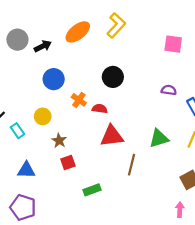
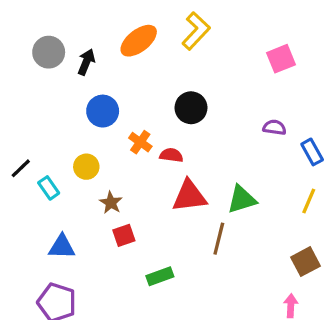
pink square: (173, 44) -> (281, 59), turned -30
black arrow: (43, 46) -> (86, 62), turned -42
green triangle: (159, 138) -> (242, 199), moved

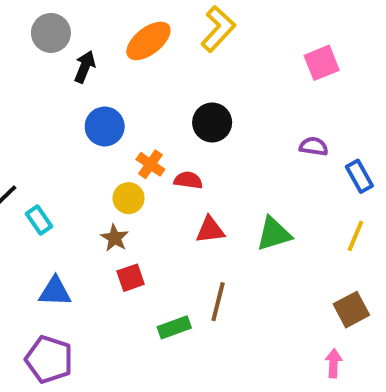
gray circle: (49, 52) -> (51, 33), moved
yellow circle: (86, 167) -> (129, 198), moved
red triangle: (189, 196) -> (210, 230), size x0.7
brown line: (219, 239) -> (218, 302), moved

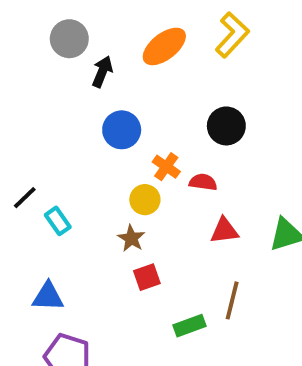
blue triangle: (55, 292) -> (48, 297), moved

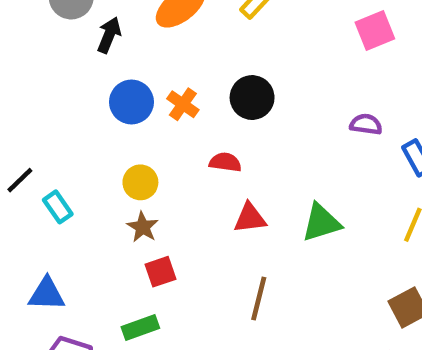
orange cross: (166, 167) -> (183, 104), moved
yellow circle: (145, 200) -> (140, 182), moved
green rectangle: (190, 326) -> (140, 328), moved

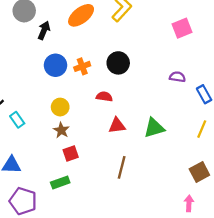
orange cross: (183, 104) -> (82, 66), turned 35

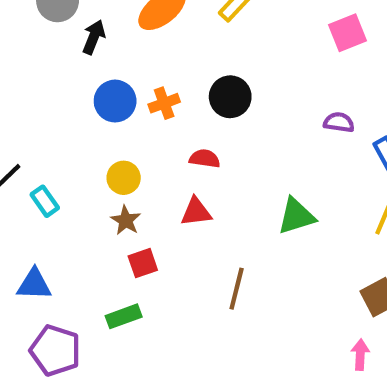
red triangle: (117, 126) -> (196, 212), moved

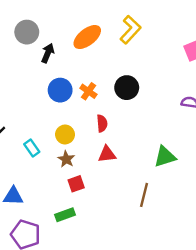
orange cross: (164, 103) -> (88, 91), turned -35
red semicircle: (205, 159) -> (102, 123), moved, turned 77
cyan rectangle: (45, 201) -> (32, 148), moved
brown line: (237, 289) -> (144, 195), moved

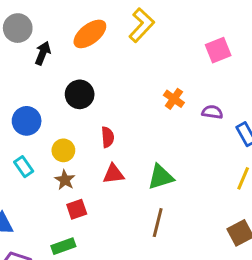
black circle: (127, 88) -> (80, 94), moved
blue circle: (60, 90) -> (27, 121), moved
orange cross: (88, 91) -> (174, 99), moved
green triangle: (165, 157) -> (161, 177), moved

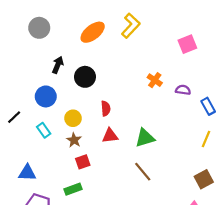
black arrow: (43, 53) -> (58, 65), moved
brown line: (158, 223) -> (143, 172), turned -54

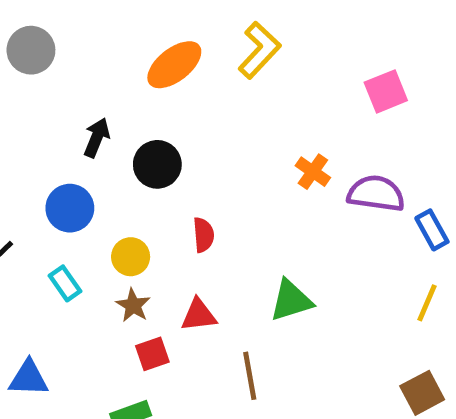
gray circle: (39, 28) -> (31, 50), moved
purple semicircle: (183, 90) -> (376, 194), size x1.6
red triangle: (110, 136) -> (199, 315), moved
brown line: (143, 172) -> (250, 376), moved, turned 30

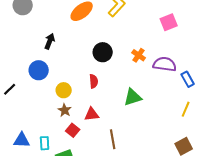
black circle: (157, 164) -> (103, 52), moved
cyan rectangle: (65, 283) -> (45, 143), moved, turned 32
green triangle: (291, 300) -> (133, 97), moved
red square: (152, 354) -> (73, 130), turned -32

